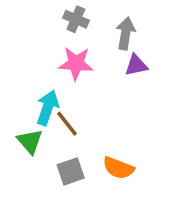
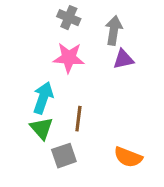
brown line: (67, 124) -> (78, 119), moved, turned 45
green triangle: (30, 141) -> (42, 128), moved
orange semicircle: (118, 168) -> (128, 157), moved

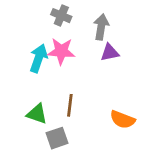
cyan arrow: (43, 98) -> (38, 58), moved
green triangle: (42, 128) -> (37, 114), turned -30
orange semicircle: (128, 157) -> (123, 120), moved

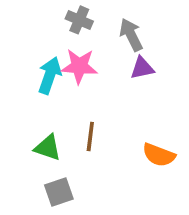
gray arrow: (101, 27) -> (131, 35), turned -35
gray square: (57, 138) -> (59, 192), moved

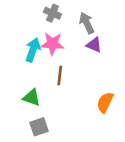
purple triangle: (142, 68) -> (94, 45), turned 35
brown line: (90, 136) -> (60, 75), moved
orange semicircle: (159, 155) -> (105, 102), turned 95

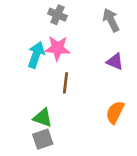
gray arrow: (87, 23) -> (111, 20), moved
purple triangle: (94, 45) -> (115, 62), moved
green triangle: (32, 97) -> (43, 118), moved

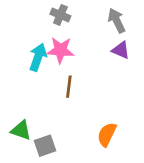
purple triangle: (115, 62) -> (121, 50), moved
orange semicircle: (115, 112) -> (107, 134), moved
green triangle: (43, 118) -> (21, 130), moved

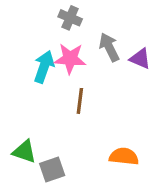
gray arrow: (117, 21) -> (109, 47), moved
orange semicircle: (107, 134) -> (124, 156), turned 70

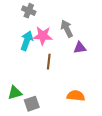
gray cross: (70, 18) -> (29, 11), moved
purple triangle: (140, 59) -> (80, 48), moved, turned -32
green triangle: (24, 152) -> (15, 93), turned -35

